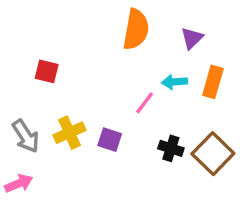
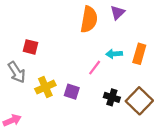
purple triangle: (192, 38) -> (118, 13), moved
gray arrow: (26, 136) -> (17, 72), moved

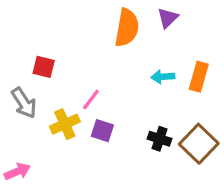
pink line: (95, 68) -> (91, 100), moved

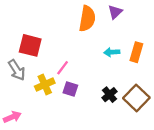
red square: (44, 67) -> (30, 45), size x1.5
black cross: (160, 139) -> (110, 95), turned 32

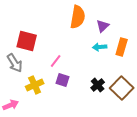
purple triangle: (115, 12) -> (103, 26), moved
yellow cross: (45, 85) -> (35, 85), moved

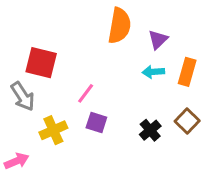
brown square: (122, 88) -> (187, 121), moved, size x0.7

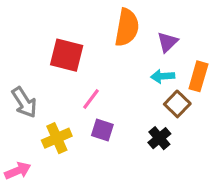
red square: (41, 63) -> (67, 55), moved
brown square: (187, 121) -> (177, 104), moved

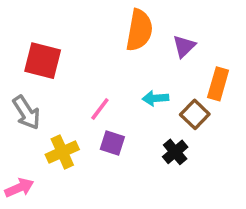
red square: (67, 55) -> (43, 61), moved
cyan arrow: (163, 76) -> (155, 98), moved

